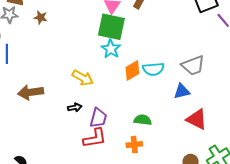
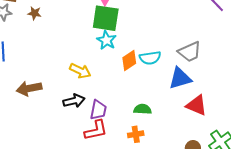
blue triangle: (182, 91) -> (180, 78), size x1.4
black arrow: (75, 107) -> (74, 101), size x1.5

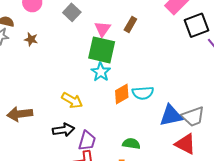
gray trapezoid: (190, 52) -> (193, 117), moved

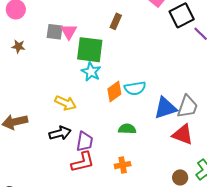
gray square: (72, 12) -> (55, 32), moved, turned -30
pink triangle: (103, 29) -> (69, 32), moved
gray trapezoid: (193, 117) -> (187, 107), turned -45
green semicircle: (131, 144) -> (127, 129), moved

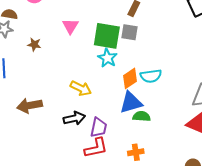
gray square: (55, 32) -> (130, 32), moved
pink triangle: (69, 32) -> (70, 26), moved
brown star: (18, 46) -> (34, 45), moved
blue triangle: (165, 108) -> (131, 103), moved

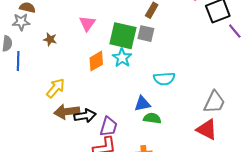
orange diamond: (130, 78) -> (96, 61), moved
yellow arrow: (81, 88) -> (56, 88), moved, turned -80
blue triangle: (131, 103) -> (142, 104), size x0.7
brown arrow: (30, 106) -> (67, 112), moved

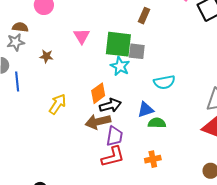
gray square: (146, 34) -> (137, 51), moved
orange diamond: (96, 61) -> (98, 93), moved
brown arrow: (67, 112) -> (98, 122), moved
black arrow: (85, 116) -> (110, 105), moved

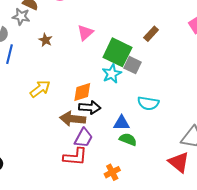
orange cross: (153, 159) -> (112, 172), turned -35

